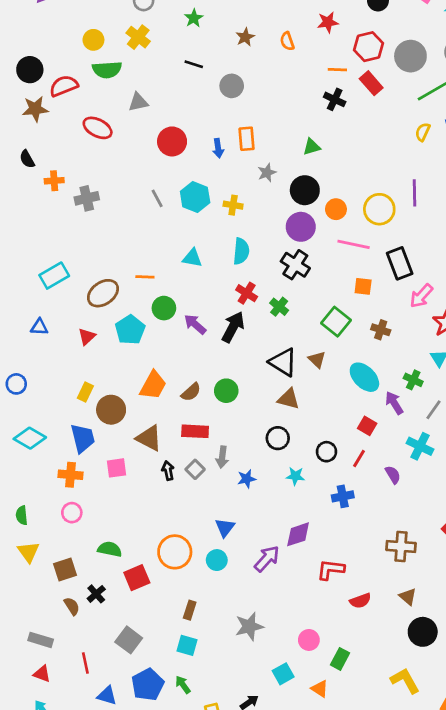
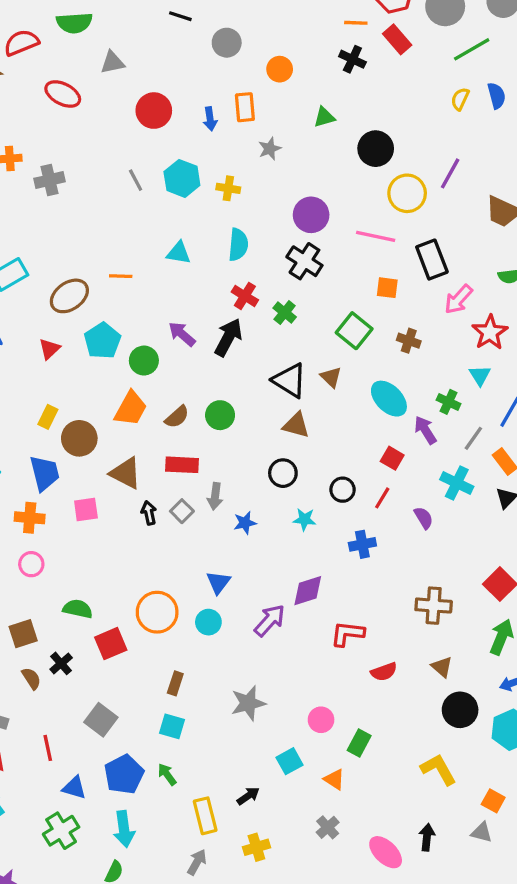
black circle: (305, 190) -> (376, 149), moved
purple line: (415, 193) -> (450, 173), turned 30
orange circle: (336, 209) -> (280, 69), moved
green circle: (164, 308) -> (144, 361), moved

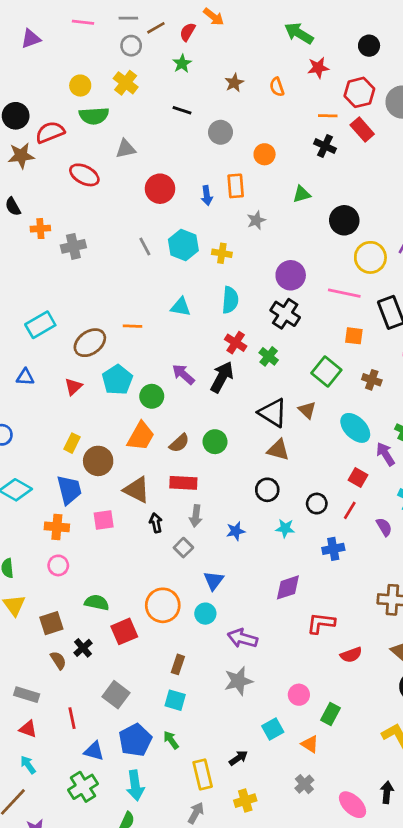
gray arrow: (215, 496) -> (196, 516), moved
gray square: (182, 511) -> (183, 548), moved
purple arrow: (270, 620) -> (243, 638), moved, turned -116

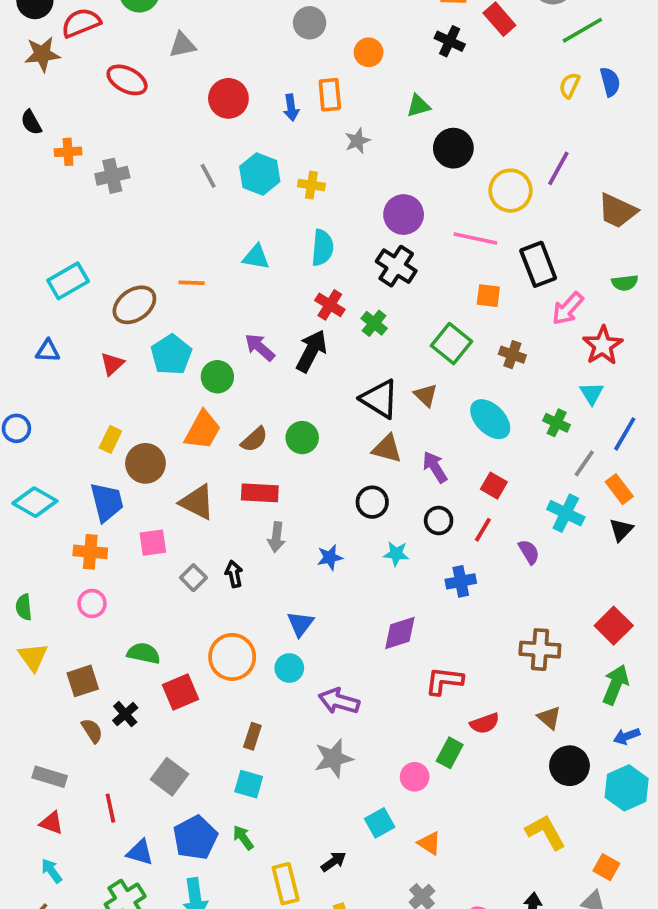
black circle: (344, 220) -> (453, 148), moved
purple arrow: (386, 454) -> (435, 467), moved
black arrow: (156, 523) -> (234, 574), moved
gray square: (183, 548) -> (193, 578), moved
green rectangle: (331, 714) -> (450, 753), moved

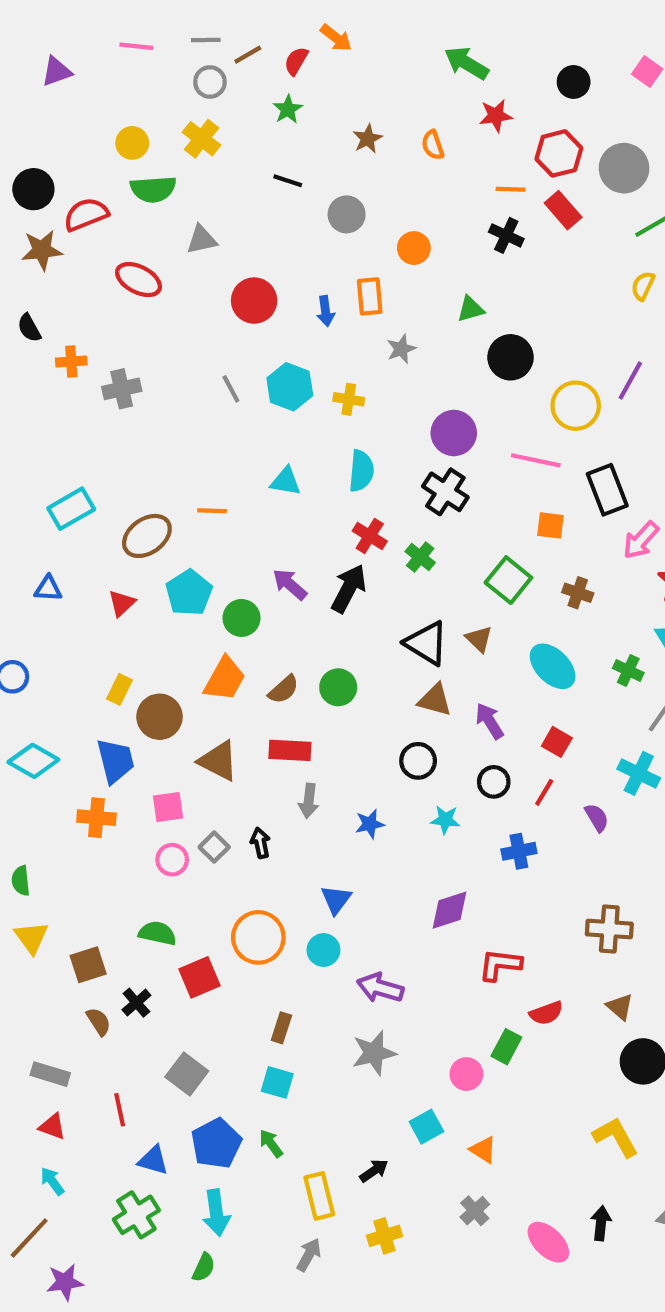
pink circle: (92, 603) -> (172, 860), moved

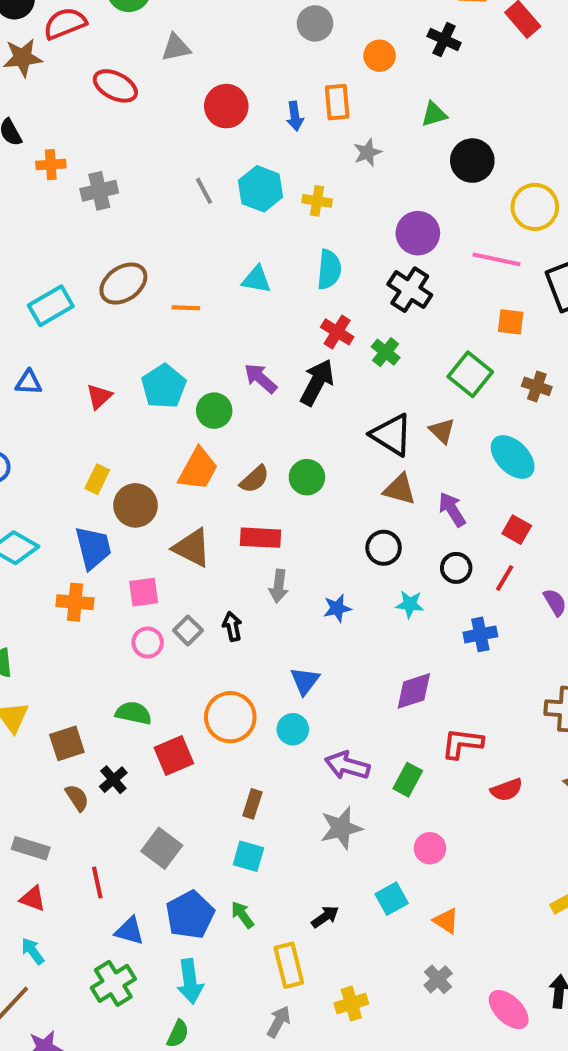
black cross: (506, 235) -> (444, 40), moved
brown ellipse: (147, 536) -> (123, 284), moved
green rectangle: (506, 1047) -> (408, 780), moved
black arrow: (374, 1171) -> (325, 917), moved

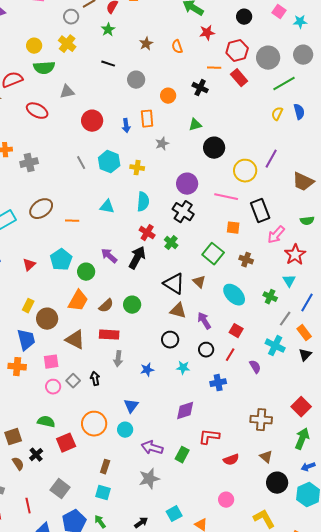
pink circle: (430, 848) -> (226, 500), moved

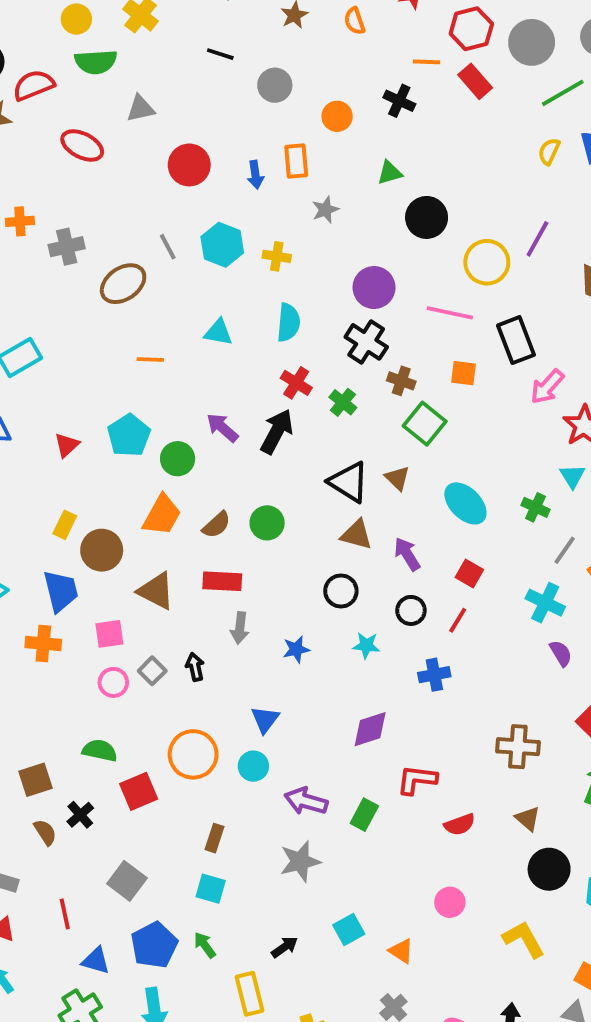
brown ellipse: (41, 209) -> (123, 284), moved
brown cross: (246, 260) -> (401, 381), moved
purple semicircle: (255, 367) -> (561, 653), moved

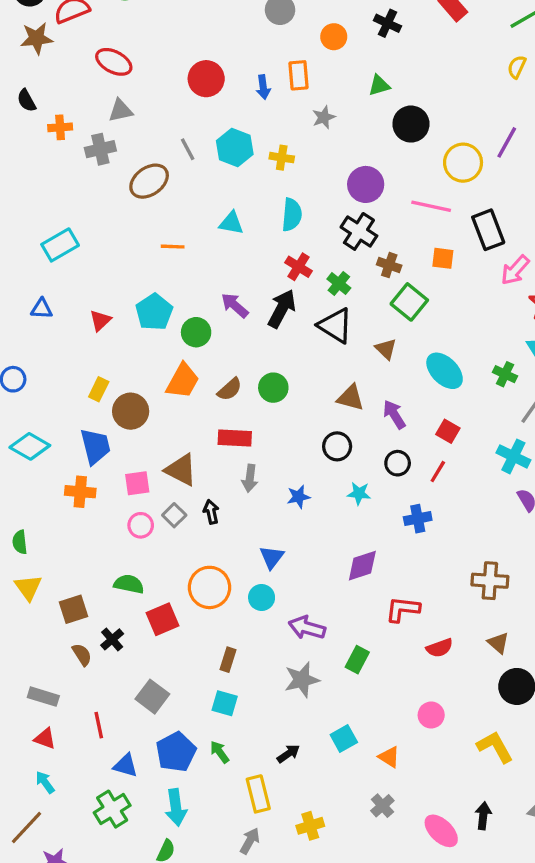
gray triangle: (141, 109) -> (121, 111), moved
black triangle: (349, 482) -> (335, 325), moved
brown triangle: (156, 591) -> (181, 470), moved
green rectangle: (364, 815) -> (357, 660), moved

